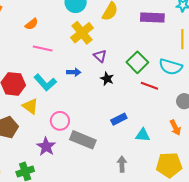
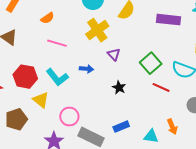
black star: (107, 79) -> (119, 88), moved
blue rectangle: (119, 119) -> (121, 127), moved
orange arrow: (175, 128) -> (172, 127), moved

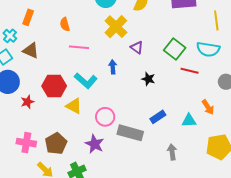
orange semicircle: (47, 18) -> (65, 24), turned 120
blue arrow: (86, 69) -> (113, 67), turned -88
brown pentagon: (16, 119) -> (56, 144), moved

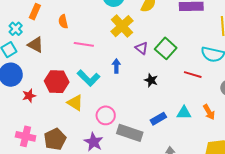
orange semicircle: (65, 24) -> (63, 22), moved
green square: (175, 49) -> (166, 48), moved
cyan triangle: (189, 121) -> (184, 113), moved

